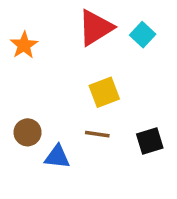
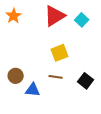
orange star: (24, 45) -> (14, 16), moved
black square: (150, 141) -> (86, 81), turned -35

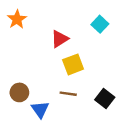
red triangle: (55, 16) -> (60, 39), moved, size x0.7
blue triangle: (33, 90) -> (40, 110), turned 49

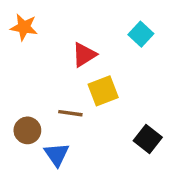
orange star: (17, 19) -> (24, 27), turned -30
brown line: (68, 94) -> (70, 113), moved

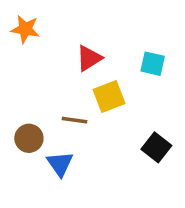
cyan square: (141, 34) -> (153, 64), moved, turned -30

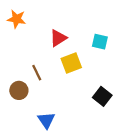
brown line: (74, 120) -> (37, 73), moved, turned 56
blue triangle: (60, 164) -> (46, 120), moved

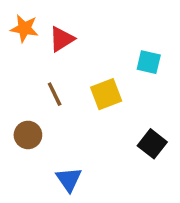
red triangle: (58, 38) -> (62, 39), moved
brown line: (37, 73) -> (55, 94), moved

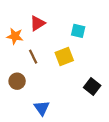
orange star: (24, 28) -> (15, 36), moved
cyan square: (149, 62) -> (78, 31), moved

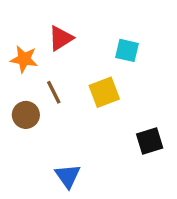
brown circle: (17, 81) -> (26, 115), moved
black square: (92, 87) -> (150, 141), turned 35

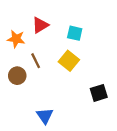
cyan square: (127, 50) -> (75, 33), moved
yellow square: (104, 92) -> (69, 61), turned -30

